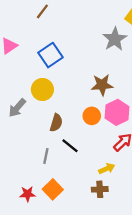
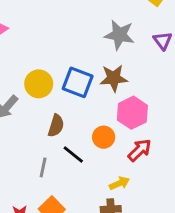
gray star: (115, 39) -> (119, 35), moved, turned -30
blue square: (50, 55) -> (78, 82), moved, turned -35
orange circle: (92, 116) -> (104, 137), moved

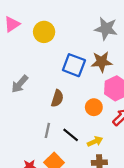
yellow circle: (39, 84) -> (44, 32), moved
black line: (73, 154) -> (71, 135), moved
yellow arrow: (119, 183) -> (95, 141), moved

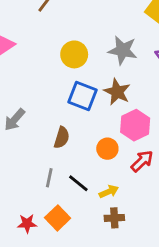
yellow circle: (44, 32) -> (74, 54), moved
brown star: (102, 62) -> (117, 92), turned 30

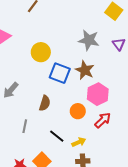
yellow circle: (74, 54) -> (41, 52), moved
gray line: (49, 178) -> (25, 126), moved

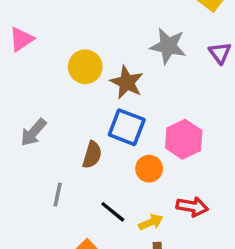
brown star: (85, 70) -> (127, 82), moved
blue square: (60, 73) -> (127, 127), moved
red arrow: (103, 120) -> (192, 207), moved, turned 54

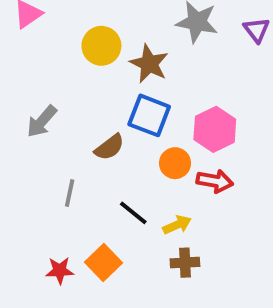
brown semicircle: (92, 155) -> (109, 147), turned 36
red arrow: (192, 207) -> (215, 181), moved

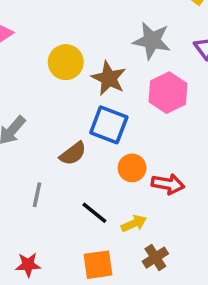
pink hexagon: (215, 129) -> (168, 93), moved
orange square: (103, 263) -> (98, 265), moved, turned 36
brown cross: (185, 263) -> (155, 258), moved, turned -30

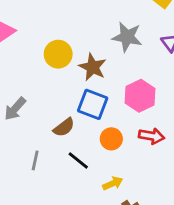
pink hexagon: (168, 93) -> (140, 96), moved
red arrow: (168, 184) -> (151, 136), moved
black line: (94, 213) -> (78, 160), moved

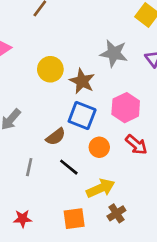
red arrow: (151, 136) -> (136, 145), turned 30
yellow arrow: (113, 183) -> (101, 188), size x1.5

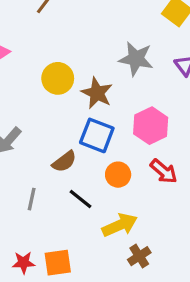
orange square: (74, 219) -> (58, 263), moved

